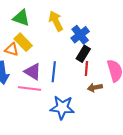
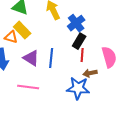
pink line: (30, 89) -> (28, 87), moved
blue star: (62, 107) -> (78, 88), moved

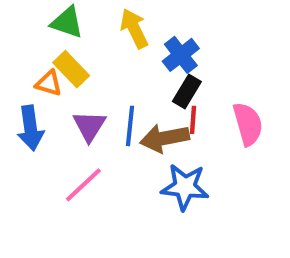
purple triangle: (31, 58) -> (89, 126), turned 30
brown arrow: (90, 73) -> (165, 138), moved, size x1.6
pink line: (28, 87) -> (83, 185), turned -50

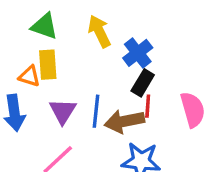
yellow rectangle: (71, 69) -> (48, 65), turned 40

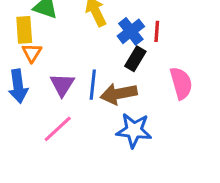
yellow rectangle: (48, 65) -> (24, 30), moved
orange triangle: (29, 76) -> (32, 53), turned 45
red line: (148, 106) -> (157, 31), moved

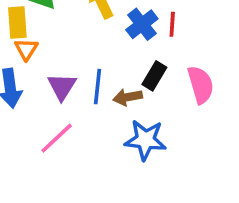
black rectangle: (135, 59) -> (154, 76), moved
brown arrow: (119, 94) -> (128, 97), size x0.7

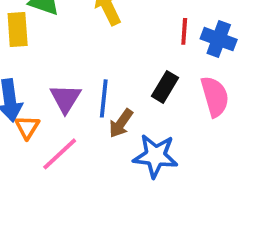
blue cross: (142, 24) -> (219, 39), moved, turned -32
orange triangle: (26, 49) -> (27, 127), moved
brown arrow: (128, 97) -> (121, 123), moved, turned -44

